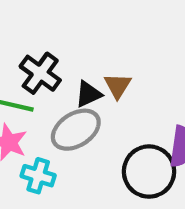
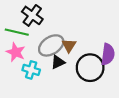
brown triangle: (118, 86) -> (69, 45), moved
black triangle: (88, 94) -> (58, 62), moved

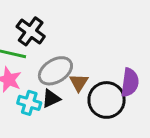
brown triangle: (69, 45) -> (79, 82), moved
black triangle: (58, 62) -> (51, 99), moved

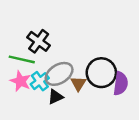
black circle: (107, 100) -> (101, 73), moved
cyan cross: (29, 103) -> (40, 81), moved, turned 36

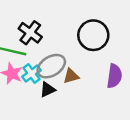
black circle: (101, 73) -> (93, 35), moved
brown triangle: (78, 84) -> (71, 76), turned 42

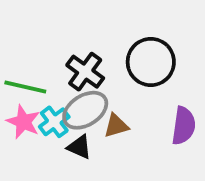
black cross: (30, 33) -> (85, 72), moved
black triangle: (48, 90) -> (79, 147), turned 49

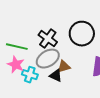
cyan cross: (54, 122) -> (30, 75), moved, turned -35
black triangle: (79, 147) -> (56, 76), moved

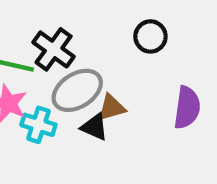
black circle: (82, 34) -> (150, 36), size x0.6
black cross: (48, 39) -> (54, 49), moved

